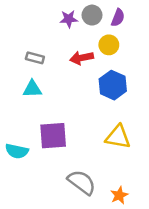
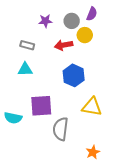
gray circle: (92, 15) -> (72, 21), moved
purple star: (69, 19) -> (45, 21), moved
blue hexagon: (113, 85) -> (74, 75), moved
gray semicircle: (82, 182) -> (61, 129), moved, turned -120

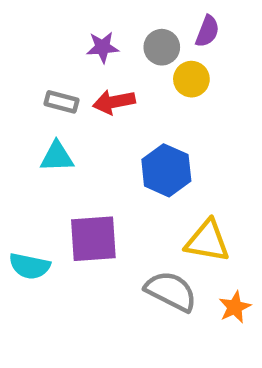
red arrow: (64, 45) -> (114, 102), moved
gray semicircle: (61, 129) -> (171, 291), moved, turned 110
orange star: (93, 152) -> (235, 307), moved

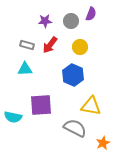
yellow circle: (191, 79) -> (80, 47), moved
red arrow: (114, 102) -> (50, 45), turned -42
orange star: (235, 307) -> (103, 143), moved

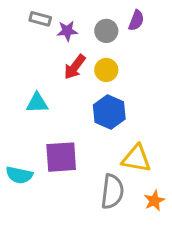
gray rectangle: (27, 45) -> (40, 19), moved
yellow circle: (80, 47) -> (106, 70), moved
gray semicircle: (75, 128) -> (112, 192), turned 70
orange star: (103, 143) -> (154, 201), moved

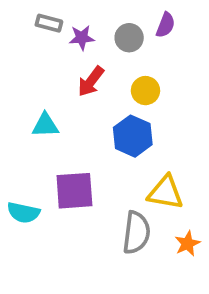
yellow circle: (106, 70) -> (145, 91), moved

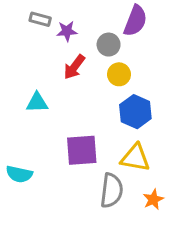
purple semicircle: (166, 25) -> (135, 21), size x1.5
gray circle: (129, 38) -> (109, 45), moved
blue hexagon: (133, 136) -> (135, 112), moved
purple square: (74, 191) -> (82, 150), moved

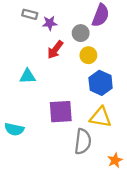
orange star: (153, 199) -> (115, 160), moved

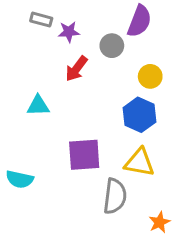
yellow circle: (88, 55) -> (150, 76), moved

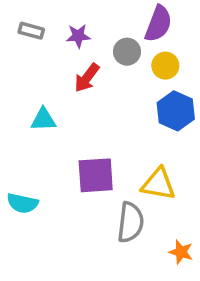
gray rectangle: (41, 20) -> (31, 31), moved
yellow circle: (150, 76) -> (165, 66), moved
blue hexagon: (139, 115) -> (176, 111), moved
orange star: (159, 222) -> (181, 252), turned -30

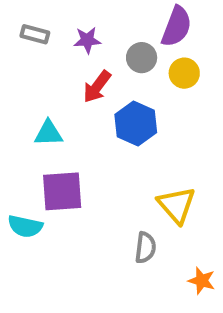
blue hexagon: (176, 111) -> (136, 124), moved
purple square: (96, 175) -> (62, 191), moved
yellow triangle: (158, 184) -> (176, 205), turned 39
gray semicircle: (130, 222) -> (145, 248), size x0.7

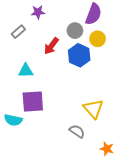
gray rectangle: (35, 34) -> (18, 32), moved, turned -56
purple star: (87, 40) -> (38, 12), moved
blue hexagon: (136, 124) -> (79, 55), moved
gray semicircle: (145, 248) -> (77, 131), turned -63

